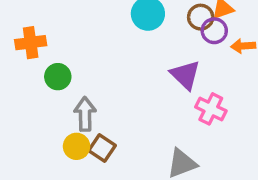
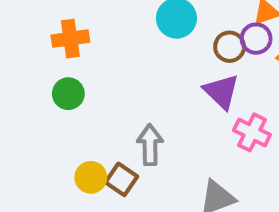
brown circle: (201, 17) -> (230, 47), moved
orange cross: (31, 43) -> (70, 39), moved
gray arrow: (85, 114) -> (150, 145), moved

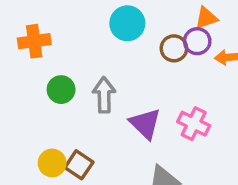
purple triangle: (221, 92) -> (145, 124), moved
green circle: (68, 94) -> (61, 90), moved
gray arrow: (150, 145) -> (104, 95), moved

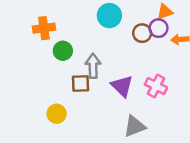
green circle: (61, 90) -> (63, 51), moved
brown square: (79, 165) -> (80, 83), moved, turned -36

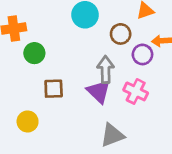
purple circle: (158, 28) -> (142, 54), moved
gray arrow: (93, 66) -> (106, 70), moved

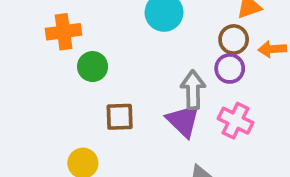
brown circle: (121, 34) -> (234, 39), moved
purple circle: (142, 54) -> (230, 68), moved

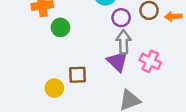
purple circle: (230, 68) -> (121, 18), moved
brown square: (120, 117) -> (77, 75), moved

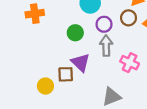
green circle: (60, 27) -> (75, 33), moved
purple triangle: (117, 61) -> (81, 63), moved

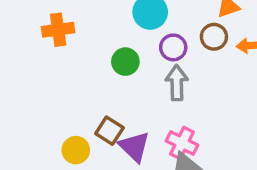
purple triangle: (81, 63) -> (134, 147), moved
pink cross: (130, 63) -> (182, 143), moved
brown square: (66, 74) -> (109, 131), turned 35

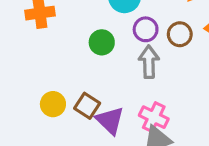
brown circle: (214, 37) -> (180, 34), moved
yellow circle: (76, 150) -> (53, 104), moved

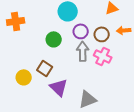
brown square: (87, 106) -> (45, 68), moved
pink cross: (154, 117) -> (103, 56), moved

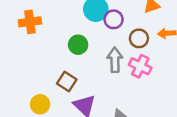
purple circle: (81, 31) -> (114, 19), moved
yellow circle: (24, 77) -> (40, 104), moved

